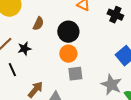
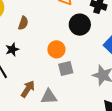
black circle: (68, 32) -> (80, 25), moved

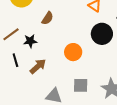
gray square: (66, 68) -> (81, 85), moved
brown arrow: (28, 89) -> (38, 66), moved

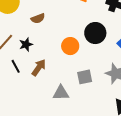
brown semicircle: (48, 18) -> (38, 18), turned 48
black circle: (102, 34) -> (95, 33), moved

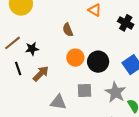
brown semicircle: (38, 18) -> (68, 30), moved, turned 80
black circle: (95, 33) -> (98, 62), moved

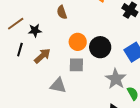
brown semicircle: (68, 30) -> (62, 12), moved
black line: (18, 69) -> (20, 50), turned 32
gray square: (84, 91) -> (76, 65), moved

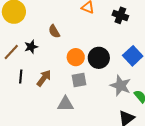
black star: (35, 30) -> (31, 47), moved

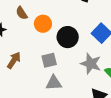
orange circle: (76, 57) -> (43, 24), moved
gray triangle: (65, 104) -> (54, 83), moved

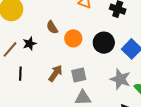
black circle: (68, 37) -> (104, 43), moved
brown arrow: (14, 60) -> (55, 73), moved

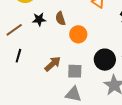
black circle: (104, 43) -> (105, 60), moved
black star: (30, 44) -> (39, 19), moved

